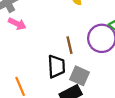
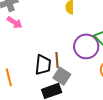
brown line: (69, 45) -> (57, 60), moved

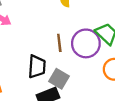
brown line: (57, 60) -> (59, 43), moved

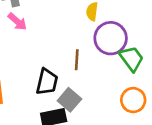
purple circle: (86, 43) -> (111, 38), moved

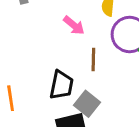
pink arrow: (17, 22) -> (74, 25), moved

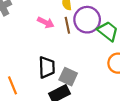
brown line: (93, 59) -> (67, 25), moved

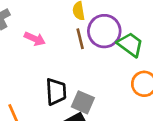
pink arrow: (46, 22) -> (35, 39), moved

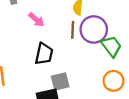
black trapezoid: (56, 92) -> (44, 54), moved
gray square: (83, 102) -> (60, 82), turned 36

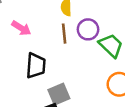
purple circle: (94, 29) -> (88, 29), size x0.7

